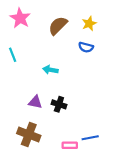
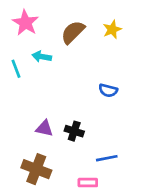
blue semicircle: (86, 47) -> (108, 90), moved
cyan arrow: (50, 70) -> (42, 57), moved
blue line: (90, 138) -> (107, 158), moved

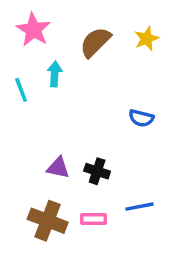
cyan arrow: (42, 57) -> (55, 74), turned 84
pink rectangle: (88, 183) -> (94, 219), moved

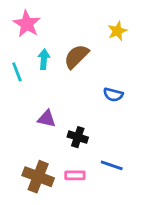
brown semicircle: (95, 42) -> (76, 56), moved
purple triangle: (58, 168) -> (47, 119), moved
blue line: (140, 207) -> (112, 165), turned 30

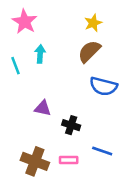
yellow star: (117, 31) -> (93, 23), moved
brown semicircle: (76, 56) -> (89, 51), moved
blue semicircle: (113, 95) -> (103, 86), size x1.5

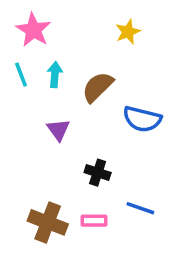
brown semicircle: (89, 51) -> (98, 87), moved
cyan line: (16, 66) -> (21, 75), moved
purple triangle: (43, 108) -> (58, 130), moved, turned 42

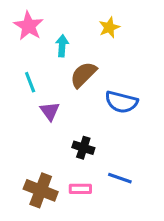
cyan line: (21, 75) -> (30, 82), moved
cyan arrow: (55, 75) -> (62, 46), moved

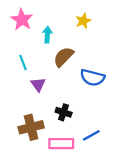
blue line: (120, 178) -> (91, 135), turned -48
pink rectangle: (80, 189) -> (61, 144), size x1.5
brown cross: (41, 190) -> (31, 127), moved, turned -35

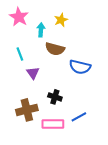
yellow star: (83, 21) -> (61, 20), moved
brown semicircle: (64, 57) -> (55, 49), turned -120

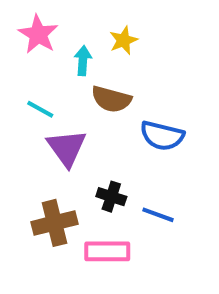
cyan line: (20, 54) -> (40, 109), turned -40
purple triangle: (33, 73) -> (67, 148), size x1.5
blue line: (79, 117) -> (158, 215), moved, turned 49

